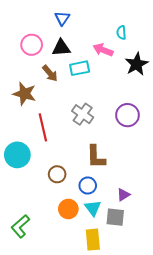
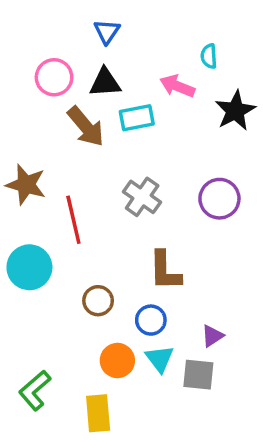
brown arrow: (50, 73) -> (86, 127), size x1.4
brown star: (24, 94) -> (26, 185), moved
yellow rectangle: (93, 240) -> (98, 413), moved

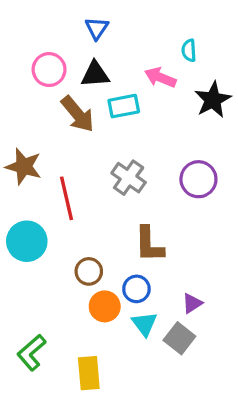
orange circle: (117, 361) -> (105, 306), moved
gray square: (198, 375) -> (179, 338), turned 32

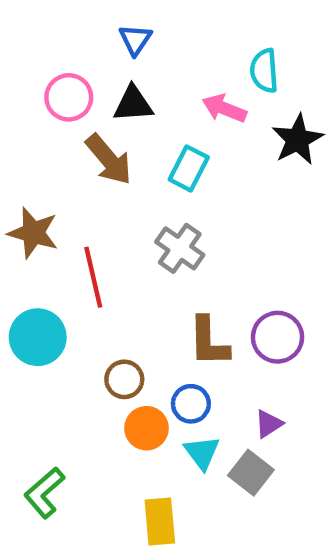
cyan semicircle: (189, 50) -> (264, 71), size x1.4
cyan rectangle: (124, 106) -> (189, 168), moved, turned -52
purple circle: (198, 179) -> (277, 337), moved
yellow rectangle: (89, 373) -> (160, 521), moved

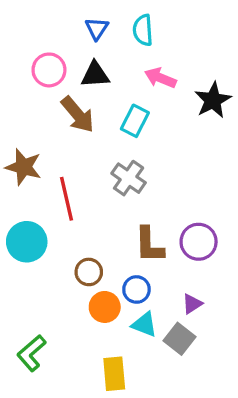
cyan semicircle: (264, 71) -> (143, 30), moved
cyan triangle: (202, 453) -> (144, 324), turned -32

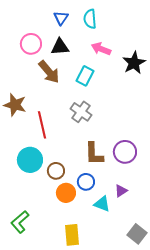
cyan circle: (27, 242) -> (30, 160), moved
cyan triangle: (144, 324) -> (102, 204), moved
gray square: (179, 339) -> (137, 234), moved

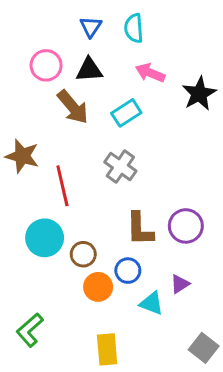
cyan rectangle: (85, 76) -> (126, 113), turned 30

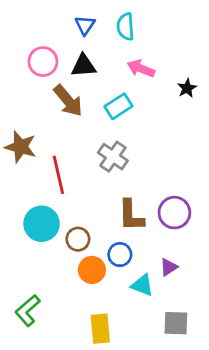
black star: (199, 94) -> (187, 88), size x0.6
gray square: (204, 348) -> (176, 323), moved, turned -36

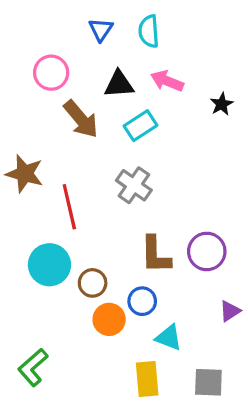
black triangle: (84, 66) -> (119, 84), moved
purple triangle: (169, 267) -> (230, 311), moved
yellow rectangle: (100, 329) -> (147, 379), moved

